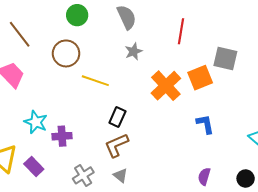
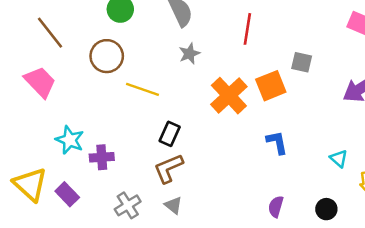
gray square: (225, 58) -> (302, 62), size x0.7

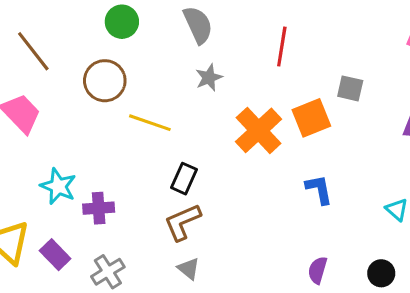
gray cross: (128, 205) -> (108, 272), moved

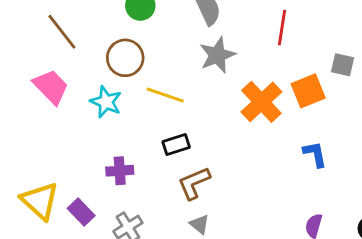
gray star: (209, 78) -> (217, 55), size x1.5
black rectangle: (184, 179) -> (176, 145), moved, turned 48
cyan star: (58, 186) -> (106, 102), moved

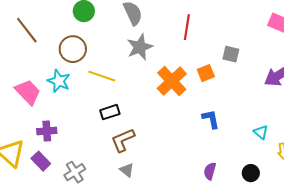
pink trapezoid: (51, 87) -> (28, 92), moved
orange square: (308, 91) -> (206, 73), size x0.7
purple cross: (120, 171) -> (47, 131), moved

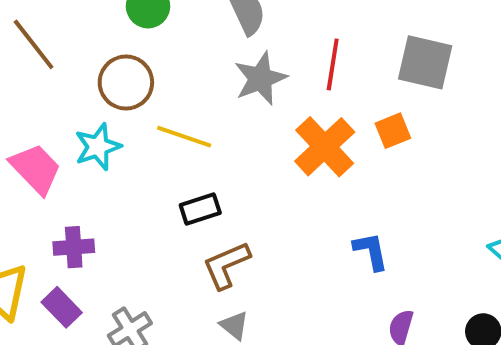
red line: (187, 27) -> (333, 64), moved
gray square: (231, 54) -> (425, 62), moved, size x1.6
cyan star: (59, 81) -> (98, 147), turned 30
blue L-shape: (211, 119) -> (371, 251), moved

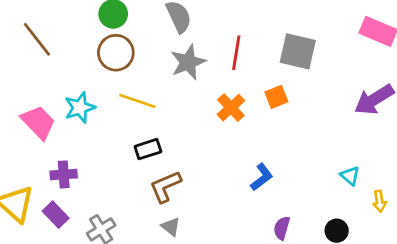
brown circle: (126, 82) -> (116, 53), moved
orange cross: (325, 147) -> (231, 108), size x0.7
blue L-shape: (371, 251) -> (262, 177), turned 64

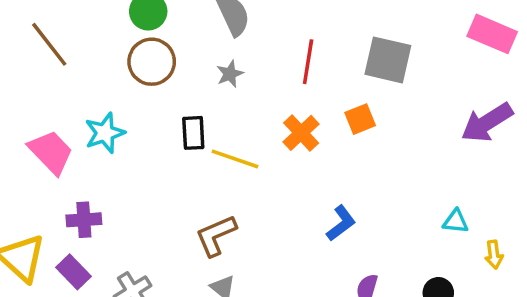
gray star: (188, 62) -> (230, 74), moved, size x0.6
yellow line: (137, 101) -> (235, 159), moved
black rectangle: (148, 149) -> (193, 133), moved, turned -75
cyan triangle: (350, 176) -> (456, 222), turned -35

